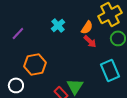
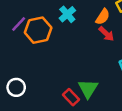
orange hexagon: (35, 64) -> (38, 30), moved

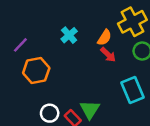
orange hexagon: (38, 30) -> (36, 71), moved
white circle: (16, 87) -> (50, 113), moved

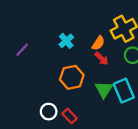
orange hexagon: (36, 71) -> (72, 77), moved
green triangle: (90, 110) -> (104, 89), moved

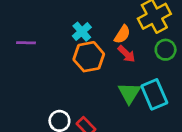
purple line: (22, 50) -> (26, 43), turned 48
orange hexagon: (72, 77) -> (89, 57), moved

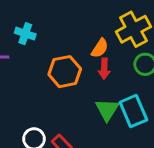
cyan cross: (82, 32) -> (25, 34), moved, turned -30
red arrow: (126, 54) -> (104, 69), turned 48

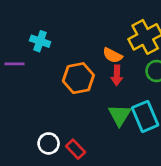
orange semicircle: (100, 48) -> (112, 55), turned 84

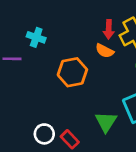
red arrow: (117, 75) -> (109, 29), moved
green triangle: (120, 115) -> (106, 122), moved

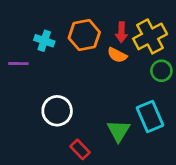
orange hexagon: (72, 72) -> (84, 35), moved
white circle: (44, 134) -> (57, 111), moved, size x1.4

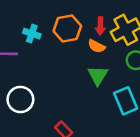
white circle: (57, 111) -> (20, 100), moved
green triangle: (119, 131) -> (98, 75), moved

